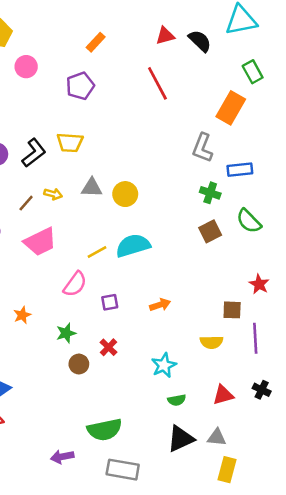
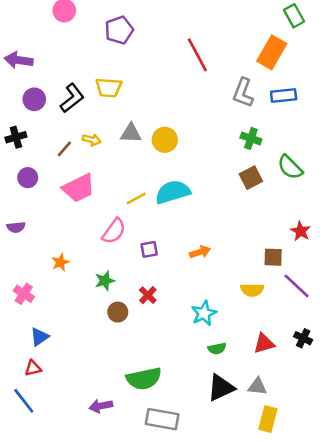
red line: (157, 83) -> (197, 55), moved
blue rectangle: (240, 170) -> (284, 95), moved
purple line: (255, 338) -> (297, 286), turned -44

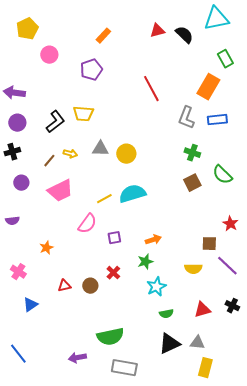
purple circle: (34, 99) -> (17, 123), moved
green star: (105, 281) -> (145, 262), moved
red triangle: (33, 368) -> (64, 286), moved

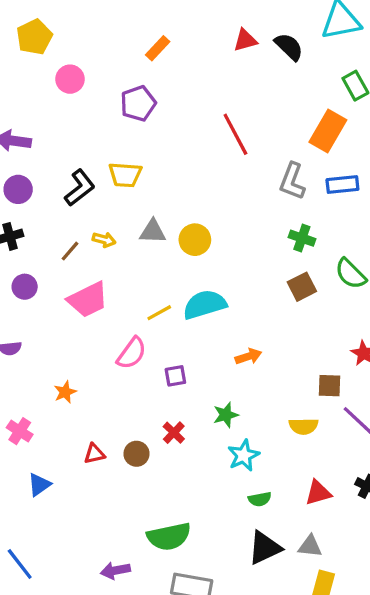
orange arrow: (153, 240) -> (248, 356), moved

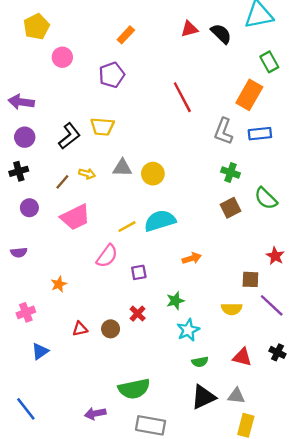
pink cross: (20, 431) -> (26, 312), turned 36
red triangle: (318, 493) -> (242, 357), turned 30

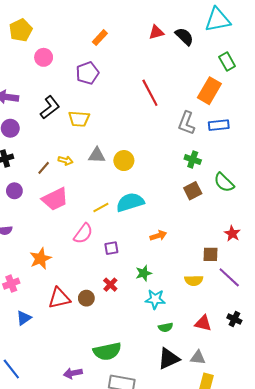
black L-shape: (69, 136) -> (50, 107), moved
orange star: (59, 284) -> (40, 259), size x1.5
red triangle: (80, 329) -> (59, 298), size x1.6
cyan star: (188, 330) -> (155, 299), turned 30

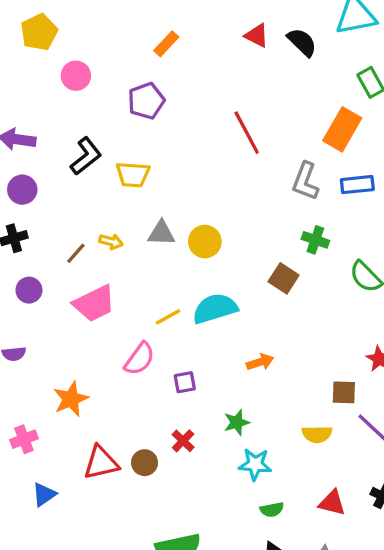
red triangle: (156, 32) -> (257, 35), turned 42
brown square: (193, 191) -> (284, 278), moved, turned -30

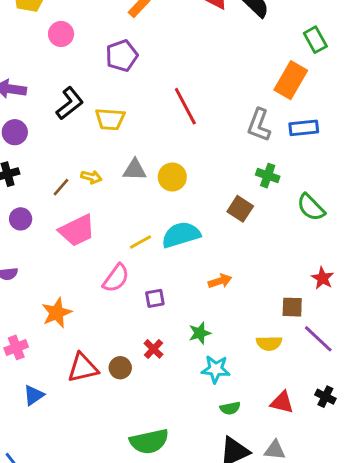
red line: (247, 133) -> (185, 106), moved

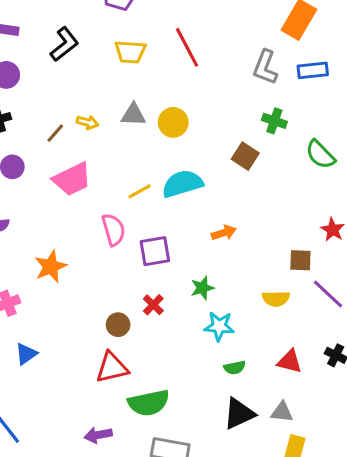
yellow trapezoid: (110, 119) -> (130, 52), moved
pink semicircle: (116, 278) -> (113, 230), turned -52
purple square: (155, 298) -> (155, 251), size x1.5
red triangle: (83, 368) -> (112, 368), moved

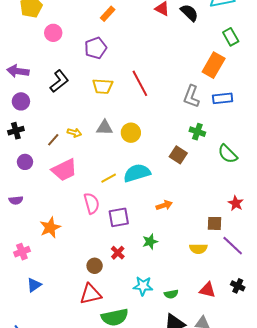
cyan star: (219, 326) -> (143, 286), moved

